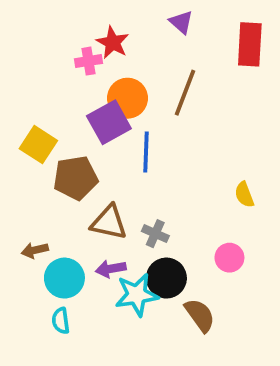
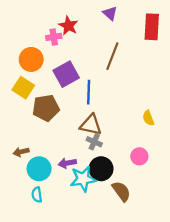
orange circle: (127, 98) -> (31, 59), moved
brown triangle: (109, 222) -> (91, 125), moved

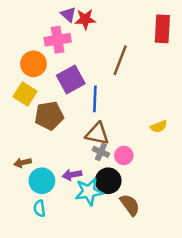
purple triangle: (110, 13) -> (68, 14), moved
red star: (68, 26) -> (85, 19), moved, turned -30
pink cross: (54, 37) -> (58, 40), size x1.5
yellow semicircle: (148, 118) -> (159, 127), turned -91
pink circle: (139, 156) -> (124, 155), moved

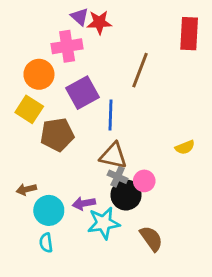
black circle: (108, 181) -> (126, 195), moved

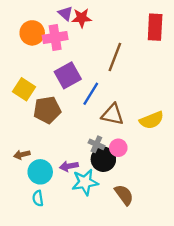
orange circle: (39, 74) -> (32, 33), moved
blue line: (111, 115) -> (91, 94), turned 30
yellow semicircle: (185, 147) -> (152, 120), size x1.5
brown triangle: (113, 156) -> (113, 114), moved

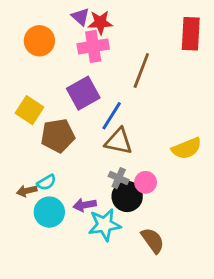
pink cross: (55, 37) -> (93, 46), moved
brown triangle: (113, 114) -> (119, 141), moved
cyan semicircle: (38, 198) -> (46, 182), moved, turned -112

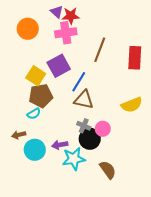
red rectangle: (191, 34) -> (135, 58), moved
yellow square: (29, 110) -> (36, 76), moved
cyan semicircle: (46, 182) -> (34, 114), moved

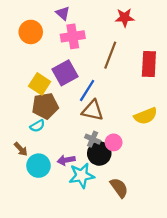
red star: (71, 16) -> (125, 18), moved
brown arrow: (19, 135) -> (21, 149), turned -120

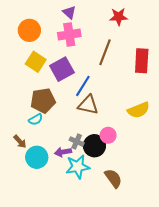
purple triangle: (63, 13) -> (69, 12), moved
yellow square: (40, 84) -> (36, 62), moved
gray cross: (93, 139) -> (77, 142), moved

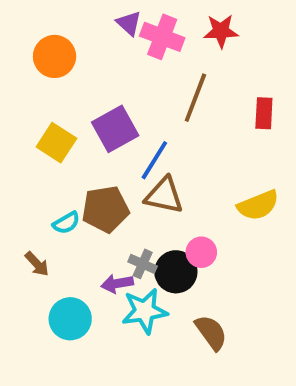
pink cross: (69, 35) -> (162, 37), moved, turned 30
red rectangle: (142, 61) -> (264, 113), size x0.7
yellow square: (36, 62) -> (56, 143), moved
brown pentagon: (43, 101) -> (105, 209), moved
cyan circle: (37, 157) -> (70, 319), moved

